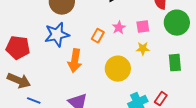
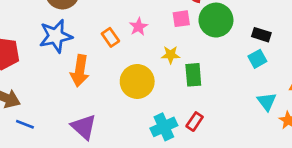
pink square: (143, 27) -> (181, 19), moved
orange rectangle: (98, 36) -> (110, 37), turned -64
green rectangle: (175, 63) -> (193, 75), moved

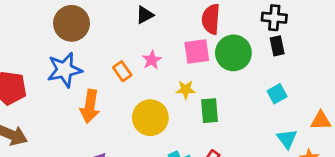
pink square: (181, 19) -> (197, 51), size x1.4
black rectangle: (261, 35) -> (277, 46), moved, turned 60

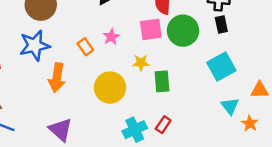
cyan square: (277, 94) -> (221, 67), size x1.6

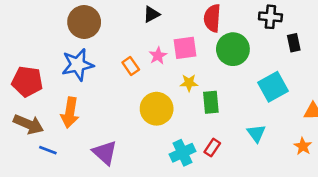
black rectangle: (221, 24) -> (294, 43), moved
pink square: (151, 29) -> (185, 48), moved
orange arrow: (57, 78) -> (70, 113), moved
cyan triangle: (230, 106) -> (256, 133), moved

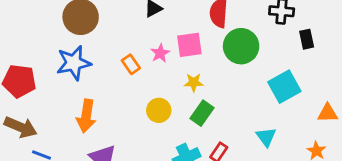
green rectangle: (211, 102) -> (202, 113), moved, turned 40
yellow circle: (157, 109) -> (159, 110), size x0.7
orange arrow: (70, 113) -> (86, 116), moved

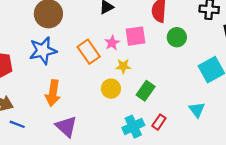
green circle: (241, 46) -> (177, 37), size x0.7
orange rectangle: (131, 64) -> (89, 52), size x1.5
yellow star: (194, 82) -> (123, 66), moved

